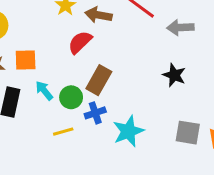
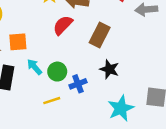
black star: (174, 75) -> (109, 69), moved
brown rectangle: (99, 80) -> (100, 35), moved
cyan star: (128, 131) -> (121, 108), moved

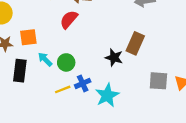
brown rectangle: (100, 35) -> (135, 43), moved
blue cross: (78, 84) -> (83, 83), moved
cyan star: (121, 108) -> (107, 95), moved

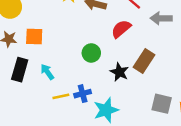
red semicircle: (69, 19) -> (121, 29), moved
cyan arrow: (45, 59) -> (47, 72), moved
green circle: (66, 62) -> (91, 53), moved

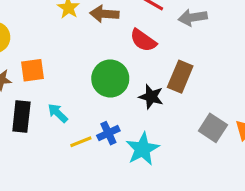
red semicircle: (121, 29) -> (143, 40), turned -95
green circle: (91, 53) -> (110, 79), size x1.5
gray square: (162, 104) -> (213, 128), turned 30

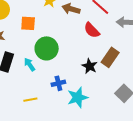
orange square: (33, 70) -> (28, 23), moved
green circle: (110, 79) -> (47, 48), moved
yellow line: (81, 142) -> (30, 100), moved

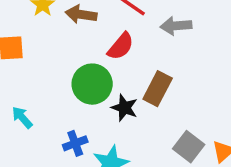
red semicircle: (92, 30) -> (121, 46), turned -90
green circle: (47, 48) -> (92, 84), moved

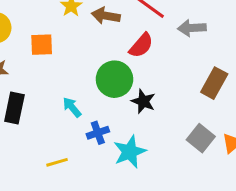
brown rectangle: (158, 89) -> (214, 83), moved
cyan arrow: (22, 117) -> (72, 107), moved

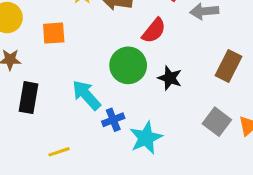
black star: (143, 101) -> (170, 78), moved
cyan arrow: (72, 107) -> (86, 95), size x1.5
yellow line: (57, 162) -> (59, 152), moved

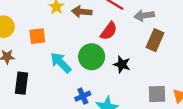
brown rectangle: (229, 66) -> (155, 40), moved
cyan arrow: (86, 95) -> (61, 63), moved
gray square: (217, 122) -> (157, 94), turned -36

